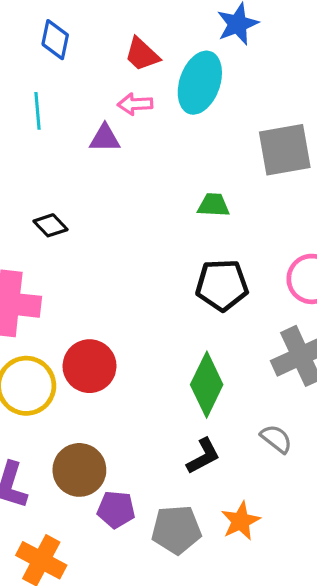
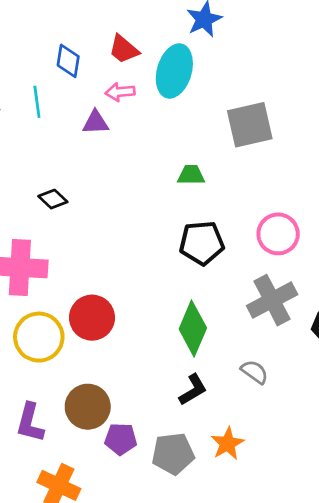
blue diamond: (55, 40) -> (68, 61), moved

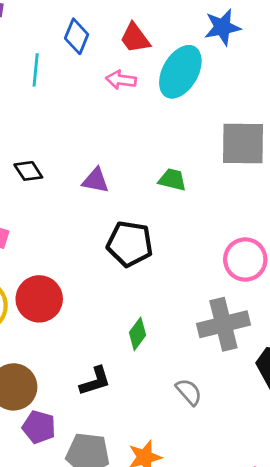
purple triangle: (96, 122) -> (96, 180), moved
black pentagon: (202, 243) -> (130, 244), moved
green diamond: (193, 328) -> (137, 334), size x0.6
black L-shape: (193, 390) -> (95, 381), moved

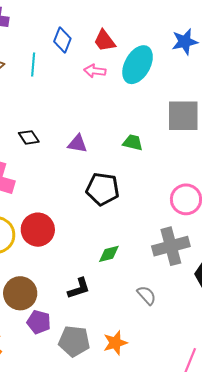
blue star: (222, 27) -> (185, 42), moved
green diamond: (137, 334) -> (109, 254), turned 40

